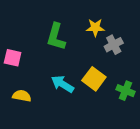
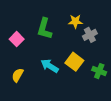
pink square: (13, 58) -> (17, 39), moved, turned 32
yellow semicircle: (22, 96) -> (18, 75), turned -72

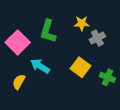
pink square: (17, 39) -> (18, 42), size x1.5
cyan arrow: (50, 66) -> (40, 66), moved

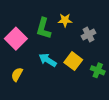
yellow star: (82, 23) -> (65, 20), moved
cyan arrow: (40, 66) -> (48, 60), moved

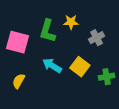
pink square: (16, 39) -> (17, 42), turned -30
green cross: (98, 70) -> (107, 77), turned -32

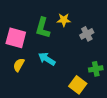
yellow square: (80, 67) -> (78, 85), moved
yellow semicircle: (19, 81) -> (19, 65), moved

